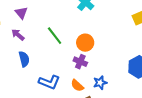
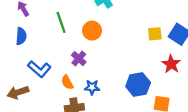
orange circle: (85, 43) -> (92, 31), moved

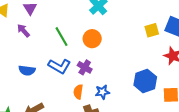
blue semicircle: (21, 36) -> (27, 70), moved, turned 105
blue L-shape: (39, 69) -> (59, 66), moved
orange semicircle: (67, 82) -> (78, 92), turned 48

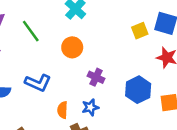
green line: (62, 37) -> (31, 31), moved
purple cross: (85, 67) -> (96, 77), moved

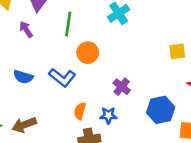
green line: (31, 31) -> (68, 24), turned 30
orange circle: (72, 47) -> (88, 53), moved

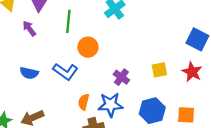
yellow square: (177, 51) -> (159, 70), moved
blue hexagon: (161, 110) -> (152, 111), moved
blue star: (108, 115) -> (110, 105), size x1.5

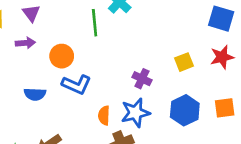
green line: (68, 21) -> (95, 23), moved
purple arrow: (29, 28) -> (25, 43), turned 133
orange circle: (88, 47) -> (62, 56), moved
red star: (192, 72) -> (222, 57), turned -30

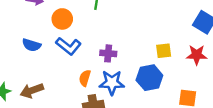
purple cross: (142, 79) -> (108, 53), moved, turned -35
blue hexagon: (185, 110) -> (149, 78), moved

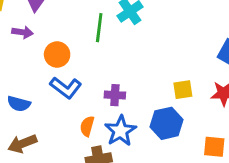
blue semicircle: (31, 45) -> (19, 104), moved
blue star: (112, 83) -> (120, 131), turned -30

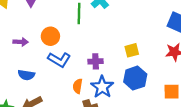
purple arrow: (22, 32) -> (21, 42), moved
yellow square: (183, 90) -> (132, 50), moved

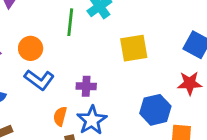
yellow square: (132, 50) -> (134, 48), moved, size x1.5
blue hexagon: (135, 78) -> (155, 110), moved

